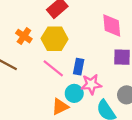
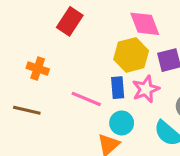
yellow hexagon: (55, 39) -> (131, 55), moved
pink star: (91, 84) -> (146, 89), moved

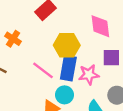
yellow hexagon: (131, 55) -> (67, 45), moved
blue rectangle: (118, 88) -> (68, 68), size x1.5

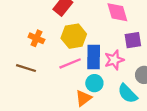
yellow hexagon: (67, 45) -> (74, 36), moved
pink line: (43, 70) -> (70, 63), turned -50

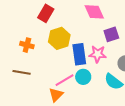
pink star: (114, 60) -> (98, 54), turned 30
pink line: (70, 63) -> (65, 80), moved
orange triangle: (83, 98) -> (56, 95), moved

